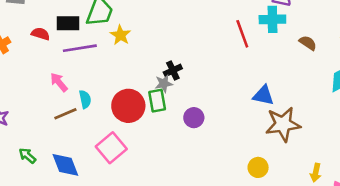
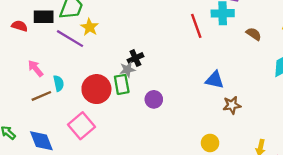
purple line: (80, 48) -> (70, 39), moved, turned 40
brown star: (283, 124) -> (232, 105), size x0.6

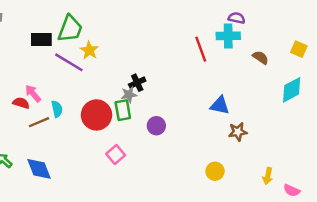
red semicircle: (20, 26) -> (21, 103), moved
pink square: (82, 126) -> (116, 154), moved, size x0.7

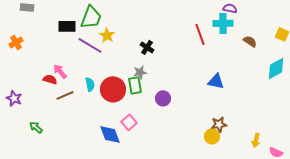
black cross: (137, 83) -> (147, 47), moved, turned -32
cyan semicircle: (57, 109) -> (90, 84), moved
brown star: (238, 132) -> (219, 124), moved
blue diamond: (39, 169) -> (110, 134), moved

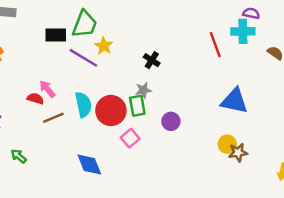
blue triangle: (216, 81) -> (234, 101), size x1.4
cyan semicircle: (90, 84) -> (83, 105), size x1.5
pink square: (129, 122) -> (130, 138), moved
blue diamond: (110, 134) -> (89, 164), moved
yellow circle: (212, 136) -> (227, 144), moved

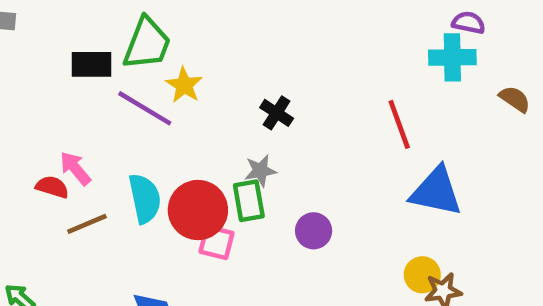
red line: (215, 45) -> (399, 124), moved
pink square: (130, 138) -> (216, 242), moved, turned -36

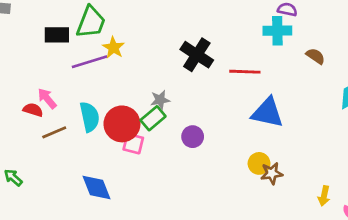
purple line: (145, 108) -> (89, 62), turned -48
black cross: (277, 113) -> (197, 55), moved, size x1.6
red line: (399, 124) -> (245, 72), turned -68
green rectangle: (249, 201) -> (153, 118), turned 60

